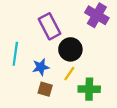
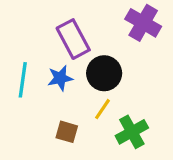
blue star: (41, 67) -> (60, 78), moved
green cross: (89, 89) -> (132, 132), turned -30

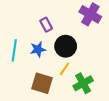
purple rectangle: (73, 39) -> (46, 25), size x0.6
brown square: (67, 132) -> (42, 83), size x1.5

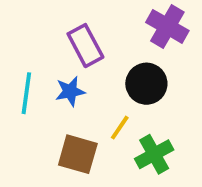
purple rectangle: (46, 25) -> (85, 46), size x1.5
black circle: (66, 46) -> (146, 84), moved

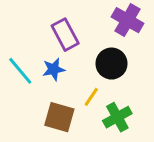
cyan line: (26, 93) -> (20, 71), turned -48

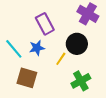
yellow line: (91, 97) -> (61, 59), moved
brown square: (59, 117) -> (27, 78), moved

